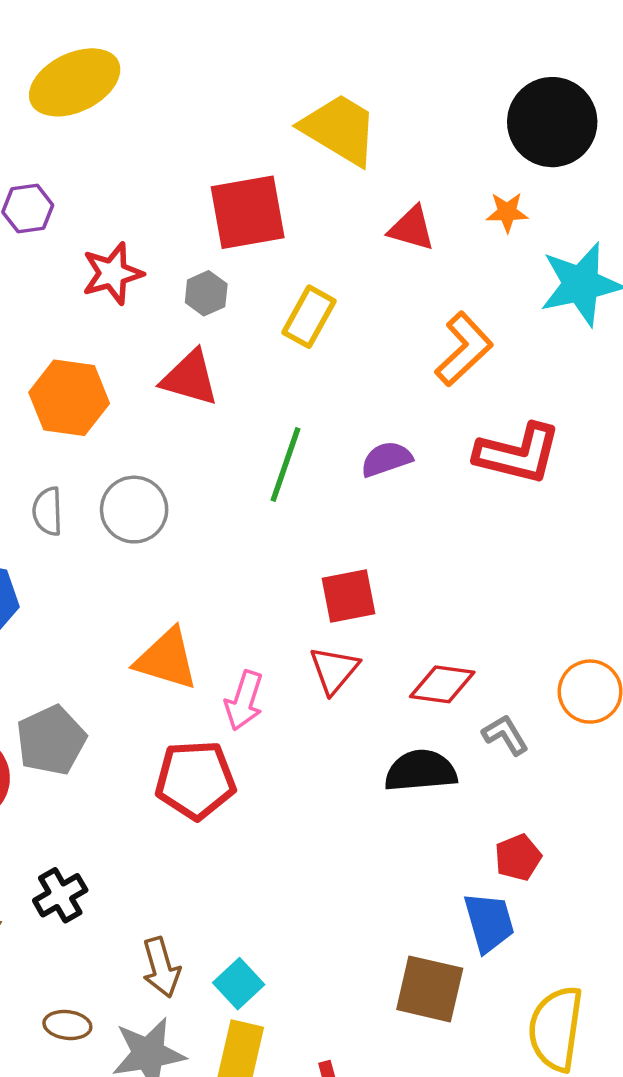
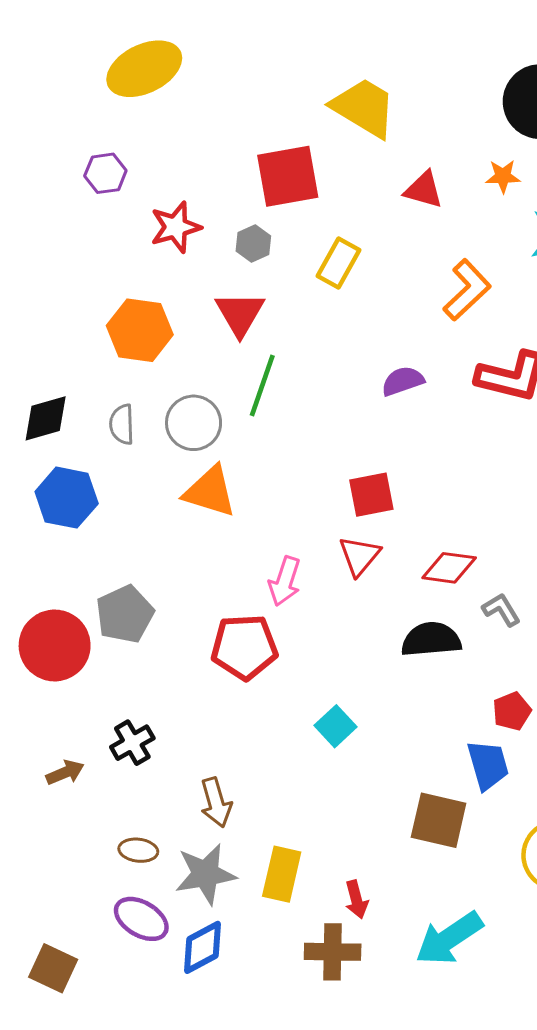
red triangle: (190, 378) -> (240, 314), turned 44
green line: (285, 464) -> (262, 385), moved
orange triangle: (167, 659) -> (210, 492), moved
cyan square: (239, 984) -> (335, 726), moved

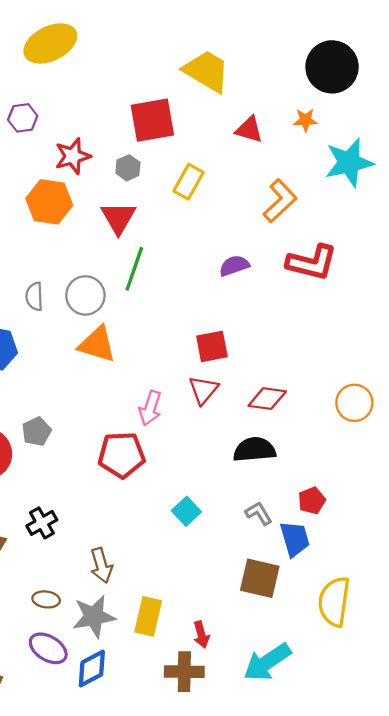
orange hexagon: (140, 330) -> (49, 202), moved
gray L-shape: (501, 610) -> (259, 513), moved
gray pentagon: (125, 614) -> (37, 431), size x0.7

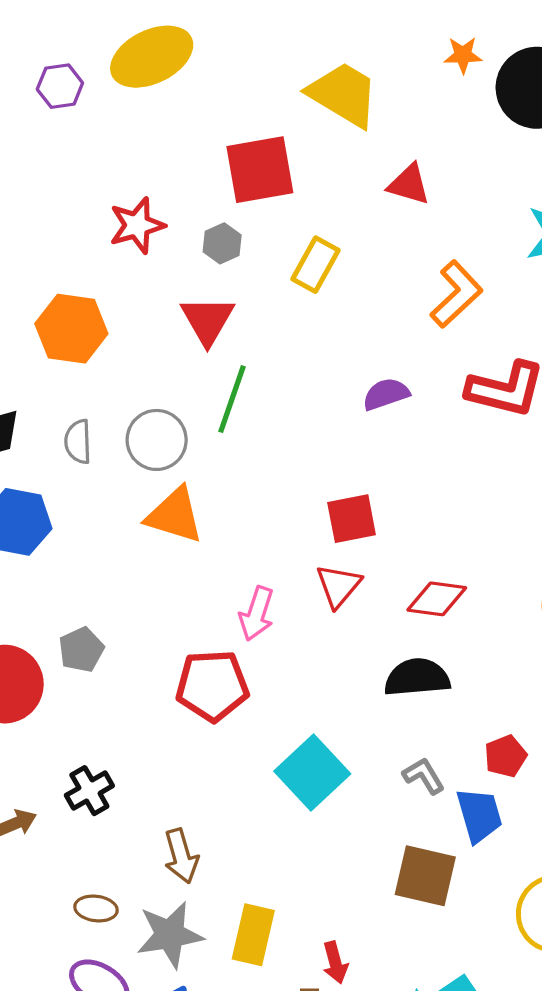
yellow ellipse: (50, 43) -> (152, 57), moved
purple hexagon: (23, 118) -> (60, 86), moved
orange star: (305, 120) -> (463, 55), moved
orange hexagon: (49, 202) -> (71, 329), moved
cyan square: (186, 511) -> (312, 773), size x1.6

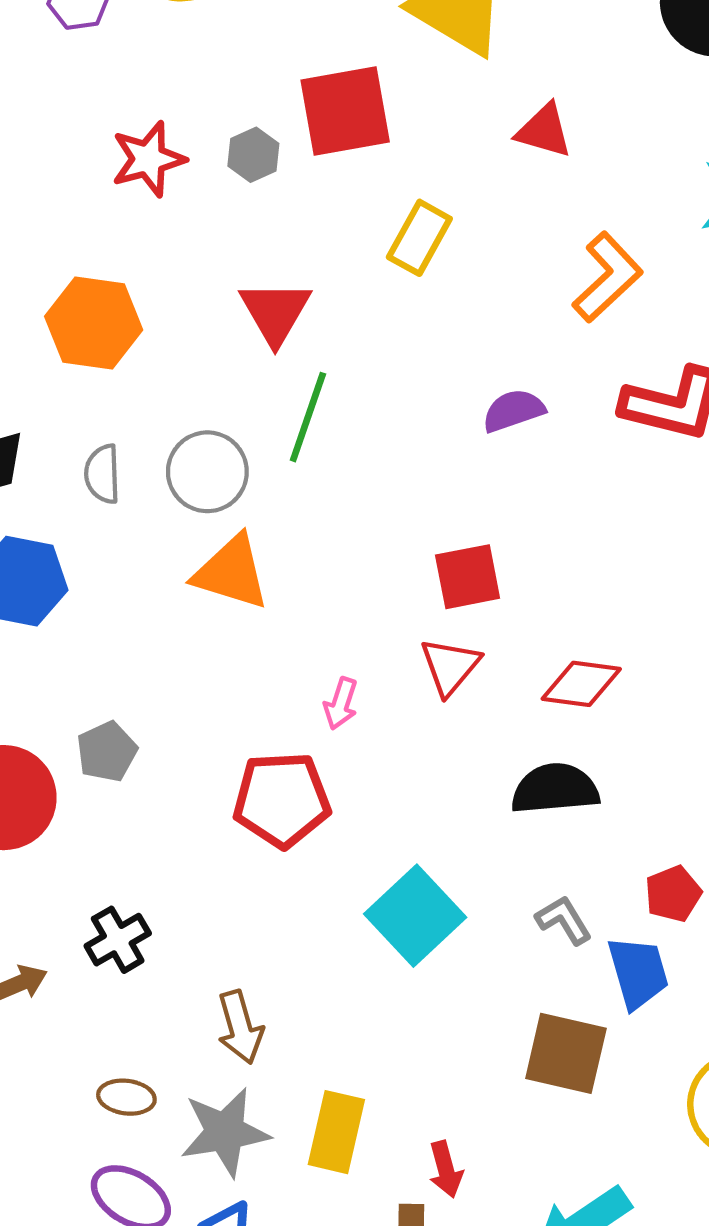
red star: (137, 225) -> (148, 159), moved
gray hexagon: (222, 243) -> (253, 155), moved
pink arrow: (257, 614) -> (341, 704), size x0.7

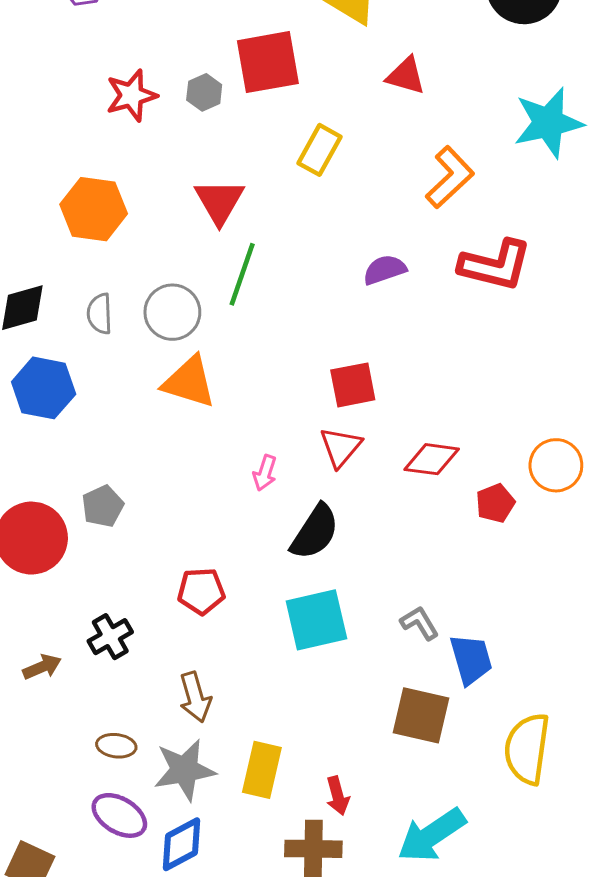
black semicircle: (555, 789) -> (315, 532), moved, turned 128
red pentagon: (282, 800) -> (201, 591), moved, size x0.7
red pentagon: (673, 894) -> (495, 503), moved
cyan square: (415, 916) -> (316, 620), turned 30

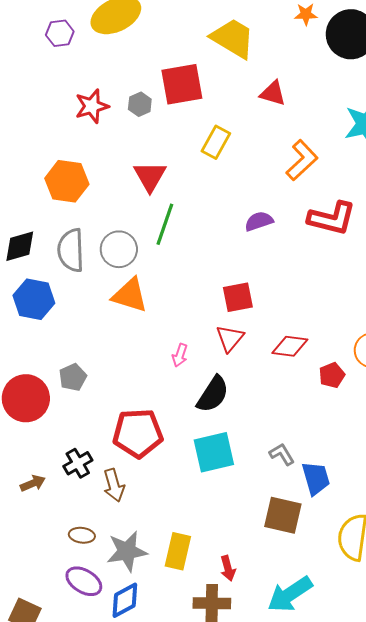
gray semicircle: (100, 314) -> (71, 250), size x1.6
red pentagon: (201, 591) -> (138, 433), size x1.6
brown arrow: (195, 697) -> (114, 485), moved

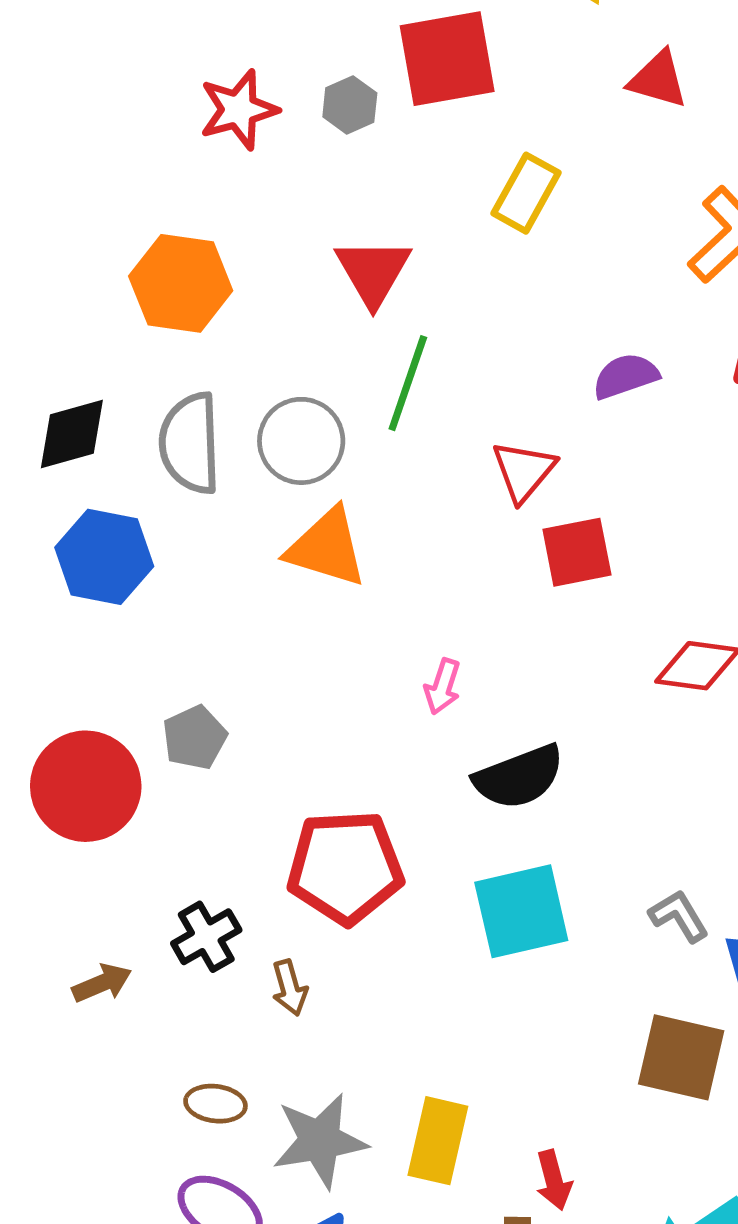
red triangle: (230, 338) -> (524, 471), moved
black semicircle: (213, 394) -> (519, 777), turned 36
brown arrow: (114, 485) -> (290, 988), size x0.7

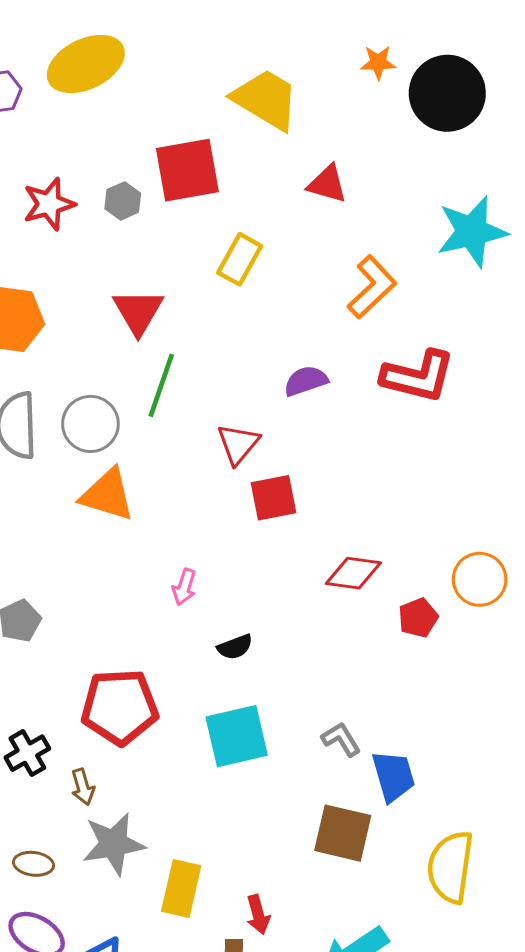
black semicircle: (519, 777) -> (235, 647), size x0.6
gray star: (320, 1141) -> (114, 844), moved

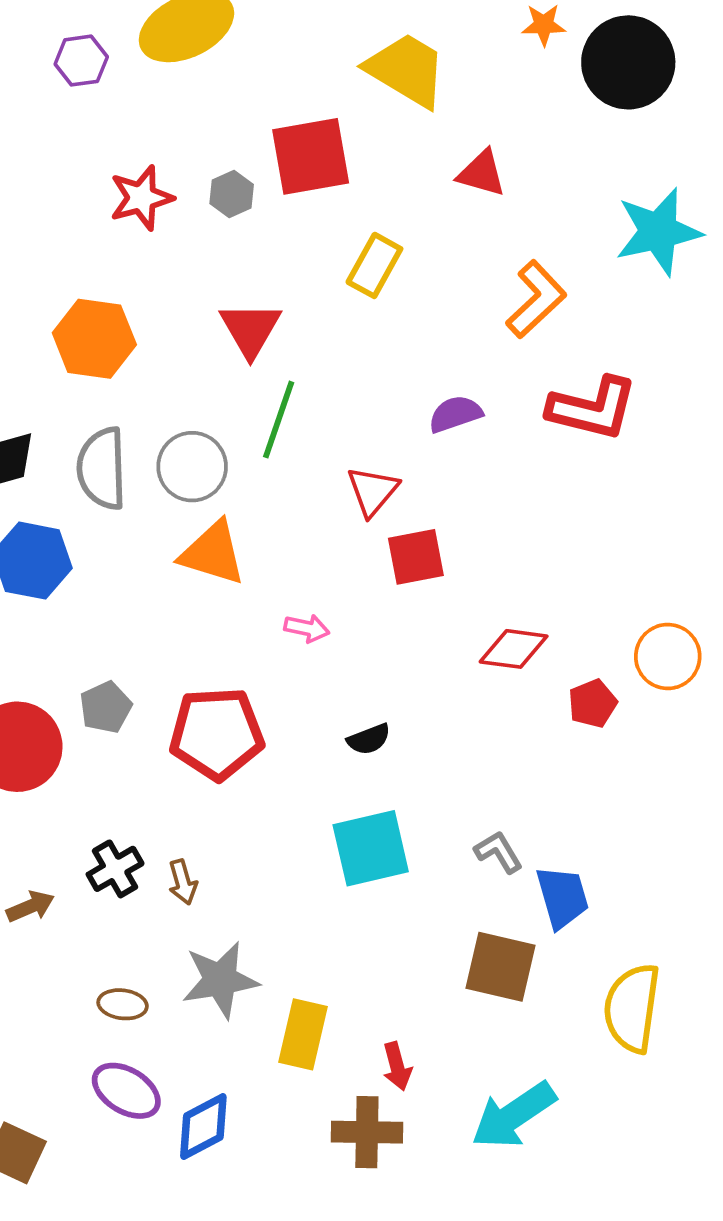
pink arrow: (184, 587) -> (307, 628), moved, turned -96
red pentagon: (120, 707) -> (217, 734), moved
brown arrow: (83, 787) -> (183, 882), moved

